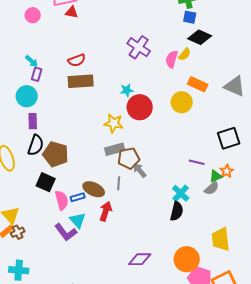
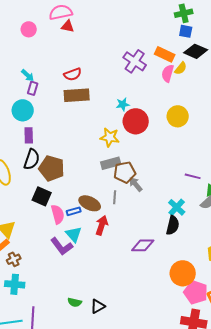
orange rectangle: (198, 84) -> (165, 54), moved
brown cross: (18, 232) -> (14, 259), moved
purple diamond: (140, 259) -> (143, 245), moved

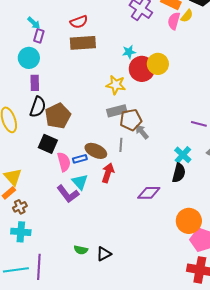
yellow circle: (178, 116) -> (158, 64), moved
brown pentagon: (52, 168) -> (58, 116), turned 30

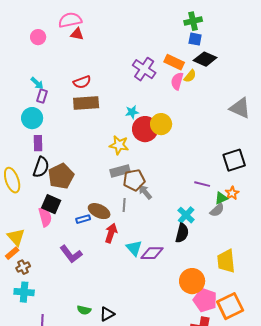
pink semicircle: (64, 162) -> (45, 217), moved
cyan triangle: (80, 182) -> (134, 248), moved

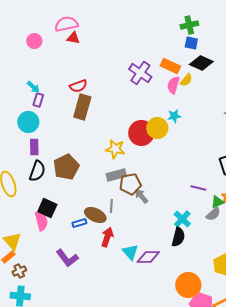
brown rectangle: (86, 103) -> (82, 107), turned -70
cyan star: (132, 112) -> (174, 116), moved
brown pentagon: (61, 176) -> (66, 167), moved
gray line: (124, 205) -> (111, 206), moved

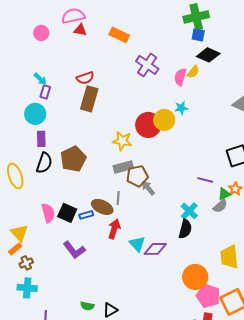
green cross: (189, 25) -> (196, 17), size x1.4
orange rectangle: (170, 66) -> (119, 35), moved
black square: (47, 208) -> (67, 213), moved

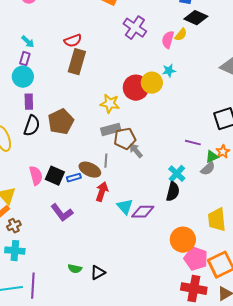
purple rectangle: (45, 92) -> (25, 59), moved

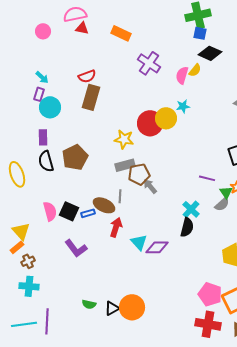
cyan circle: (23, 77) -> (50, 107), moved
black semicircle: (32, 126) -> (46, 161), turned 145
green triangle: (212, 157) -> (226, 192), turned -40
orange circle: (183, 240) -> (132, 307), moved

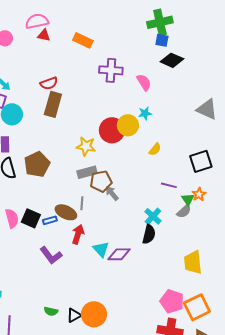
purple cross: (149, 63) -> (111, 70), turned -30
yellow semicircle: (195, 70) -> (155, 149), moved
pink semicircle: (182, 75) -> (144, 82), turned 132
purple L-shape: (76, 248) -> (51, 255), moved

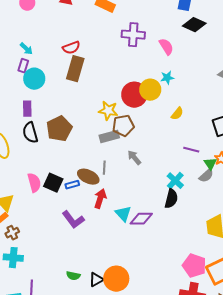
brown pentagon: (101, 181) -> (123, 126), moved

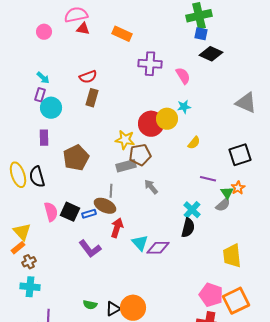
brown rectangle: (75, 69) -> (92, 98), size x0.7
black semicircle: (30, 133) -> (37, 177), moved
gray line: (104, 168) -> (111, 191), moved

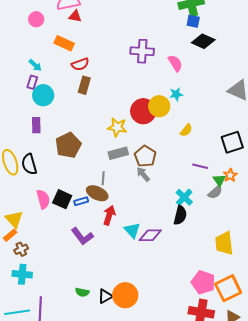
orange rectangle: (122, 34) -> (64, 43), moved
brown pentagon: (140, 155) -> (145, 156), moved, turned -30

